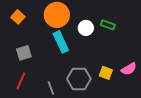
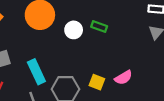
cyan rectangle: (61, 42) -> (36, 72), moved

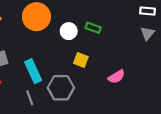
yellow square: (97, 82) -> (81, 60), moved

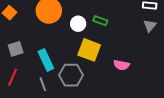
yellow square: (81, 60) -> (89, 50), size x1.6
pink semicircle: (116, 77) -> (121, 65), turned 42

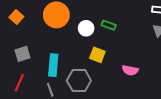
yellow square: (89, 50) -> (97, 55), size x0.7
cyan rectangle: (46, 60) -> (53, 65), turned 30

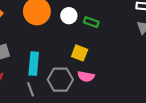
white circle: (86, 28) -> (69, 16), moved
pink semicircle: (130, 70) -> (86, 76), moved

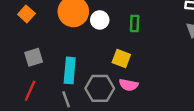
white circle: (69, 16) -> (100, 20), moved
green rectangle: (91, 22) -> (135, 24), turned 72

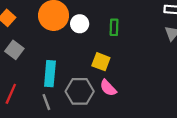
gray square: (34, 57) -> (14, 50), moved, turned -36
pink semicircle: (129, 85) -> (108, 88), turned 36

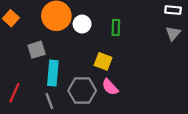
gray square: (14, 50) -> (37, 50), moved, turned 36

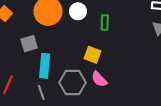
white circle: (82, 24) -> (78, 11), moved

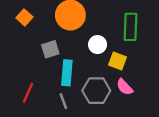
white circle: (78, 11) -> (98, 45), moved
green rectangle: (105, 22) -> (131, 27), size x1.6

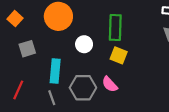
gray square: (50, 49) -> (27, 49), moved
yellow square: (118, 61) -> (119, 55), moved

